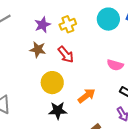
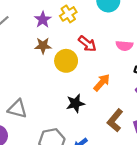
red arrow: (66, 55) -> (87, 44), moved
yellow circle: (52, 83) -> (66, 61), moved

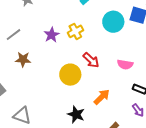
brown star: (43, 46) -> (23, 59), moved
black star: (75, 103) -> (76, 114), turned 30

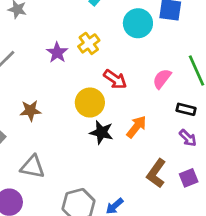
brown star: (23, 59) -> (30, 111), moved
pink semicircle: (125, 64) -> (162, 79), turned 126
black star: (76, 114) -> (101, 132), moved

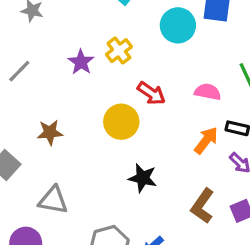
pink semicircle: (162, 79) -> (208, 92), turned 65
orange arrow: (136, 127) -> (206, 140), moved
black star: (101, 132) -> (143, 178), moved

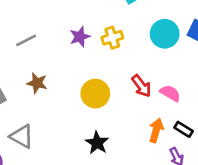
gray line: (19, 71) -> (26, 40), moved
red arrow: (151, 93) -> (141, 86), moved
orange arrow: (206, 140) -> (156, 130), turned -40

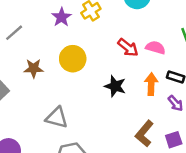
yellow circle: (95, 94) -> (73, 59), moved
gray triangle: (22, 136) -> (57, 118), moved
black star: (97, 143) -> (115, 86), moved

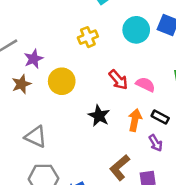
purple star: (61, 17) -> (34, 59), moved
brown star: (34, 68) -> (21, 84), turned -30

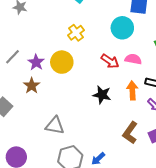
cyan circle: (136, 30) -> (122, 28), moved
yellow circle: (62, 81) -> (62, 62), moved

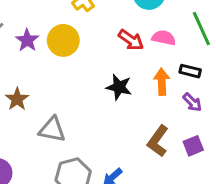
brown star: (32, 86) -> (17, 99), moved

